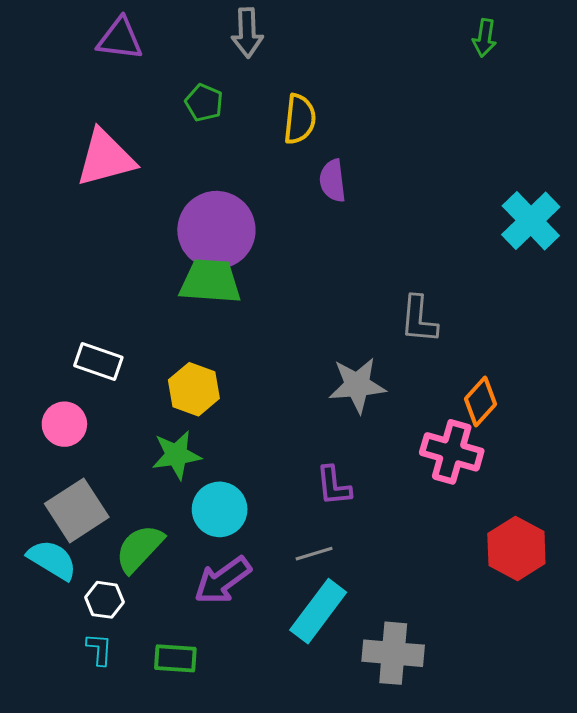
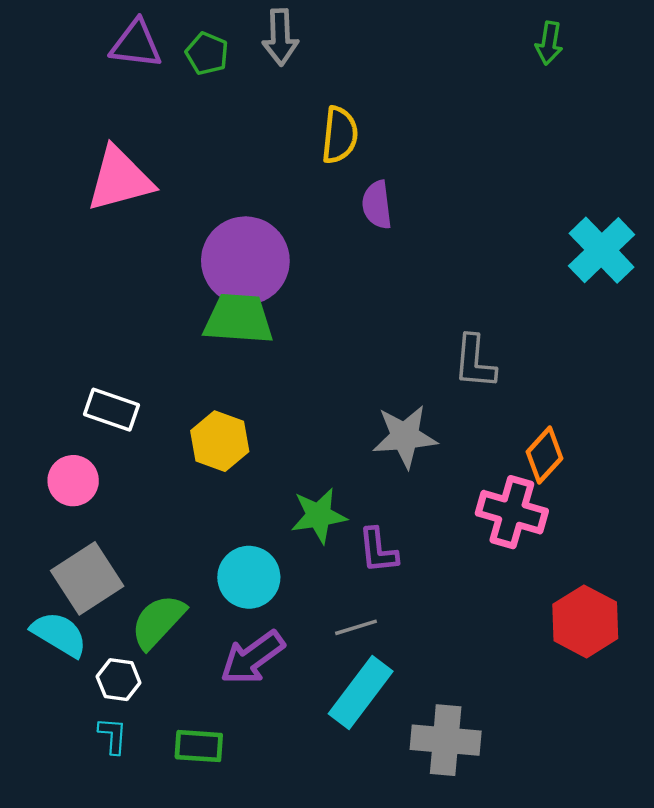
green pentagon: (204, 103) -> (207, 53), moved
green star: (176, 455) -> (319, 516), moved

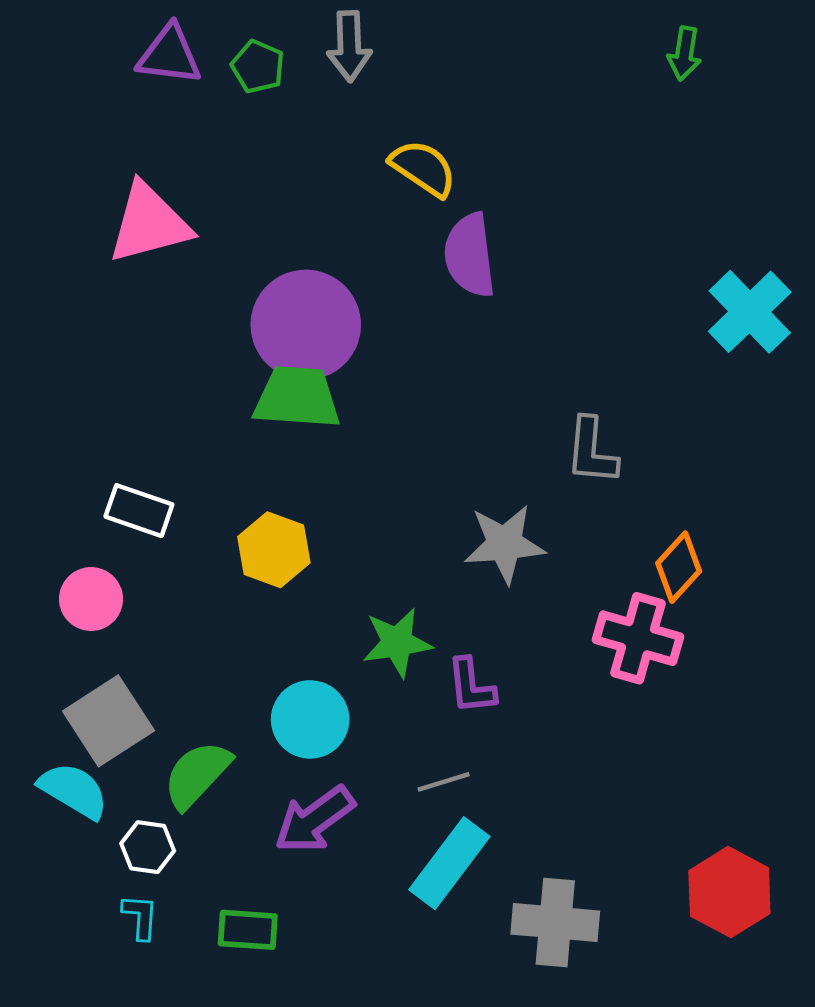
yellow semicircle: (340, 135) -> (423, 168), turned -62
purple semicircle: (377, 205) -> (470, 255), size x1.4
red hexagon: (585, 621) -> (729, 892), moved

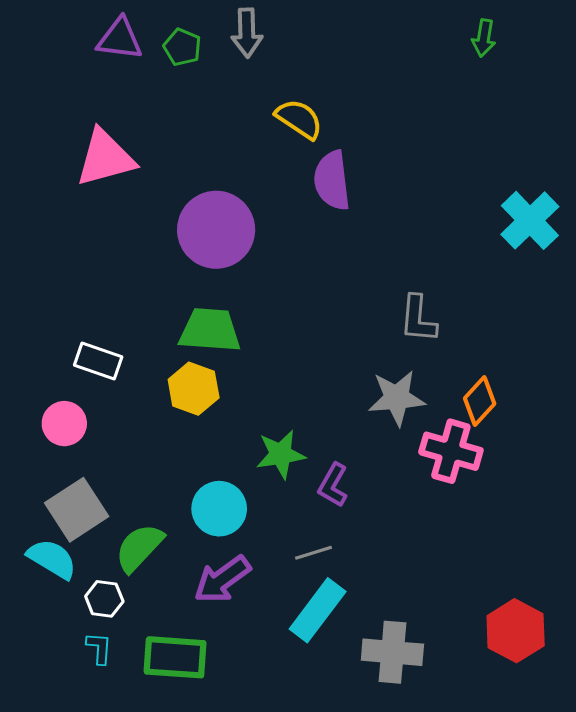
green trapezoid: (297, 397) -> (210, 330), moved
gray star: (505, 544) -> (397, 398), moved
purple L-shape: (471, 686) -> (333, 485), turned 36
green rectangle: (248, 930) -> (175, 657), size x1.5

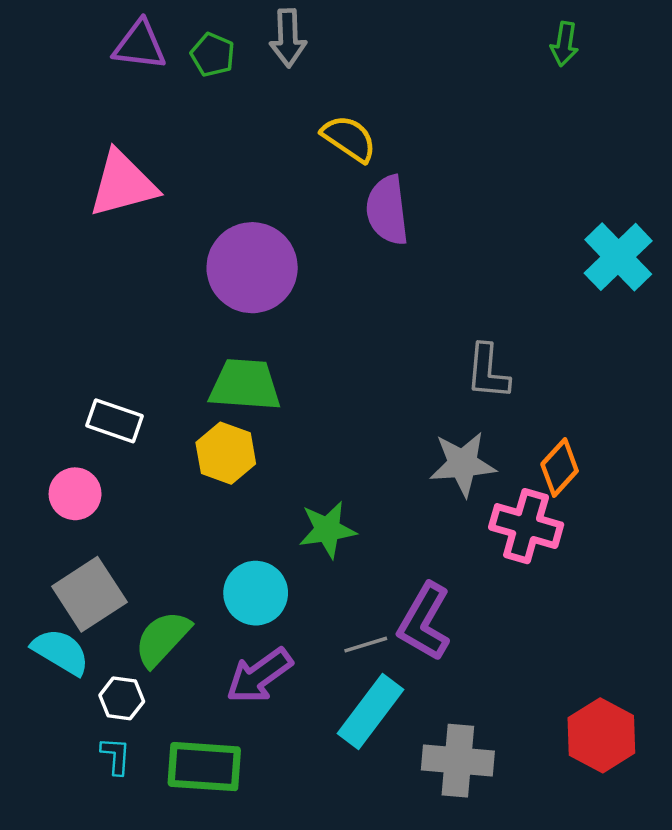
purple L-shape: (333, 485) -> (424, 622), moved, size x1.5

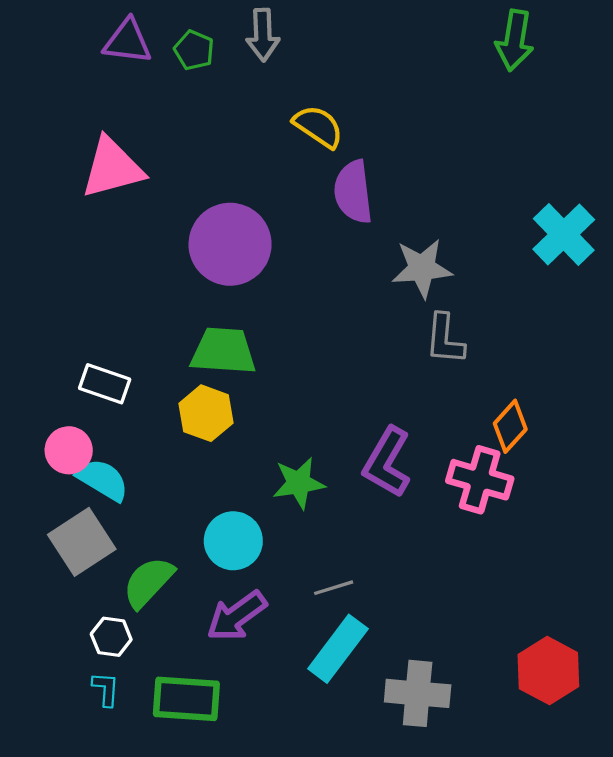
green arrow: (564, 44) -> (515, 40), size x1.5
gray star: (463, 464) -> (422, 268), moved
purple L-shape: (424, 622) -> (387, 462), moved
cyan semicircle: (61, 652) -> (102, 480), moved

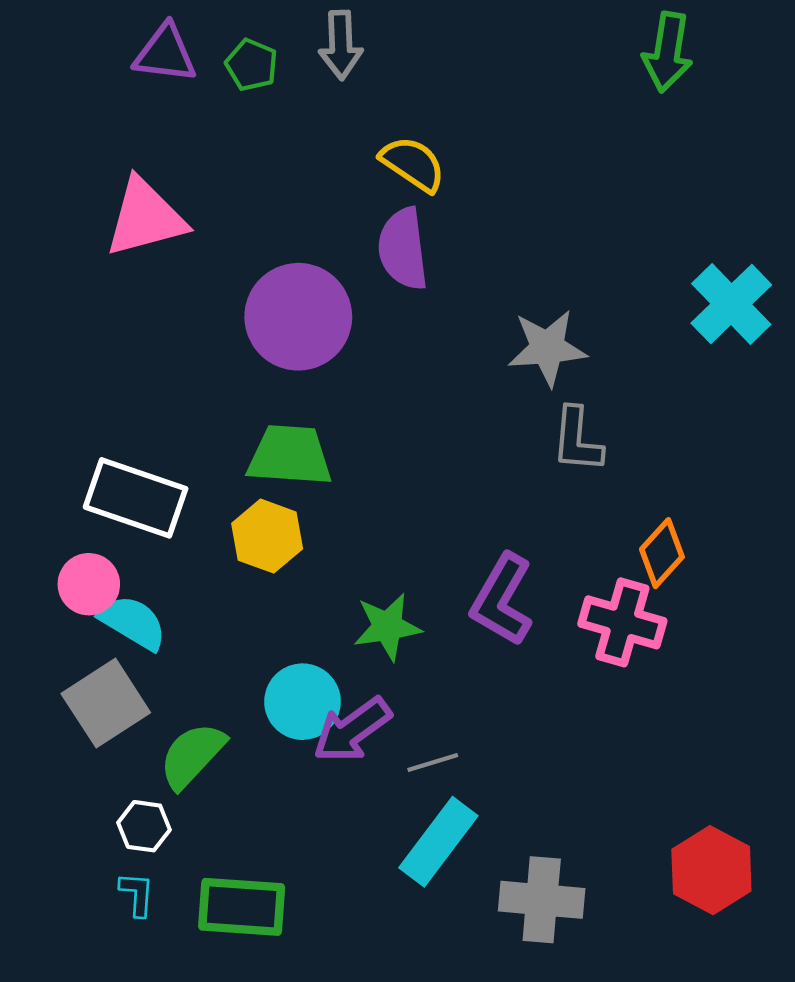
purple semicircle: (353, 192) -> (403, 249), moved
white rectangle: (105, 384) -> (136, 498), size x1.5
purple arrow: (237, 616) -> (352, 730), moved

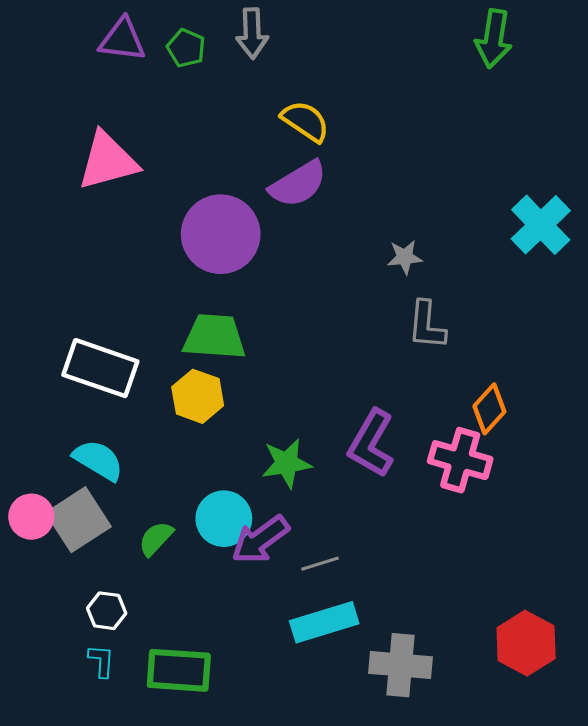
purple semicircle: (403, 249) -> (298, 184), turned -114
gray star: (547, 348) -> (405, 257), size x0.6
pink circle: (89, 584) -> (31, 517), moved
green semicircle: (192, 755) -> (156, 539), moved, size x0.7
cyan rectangle: (438, 842) -> (324, 622), turned 36

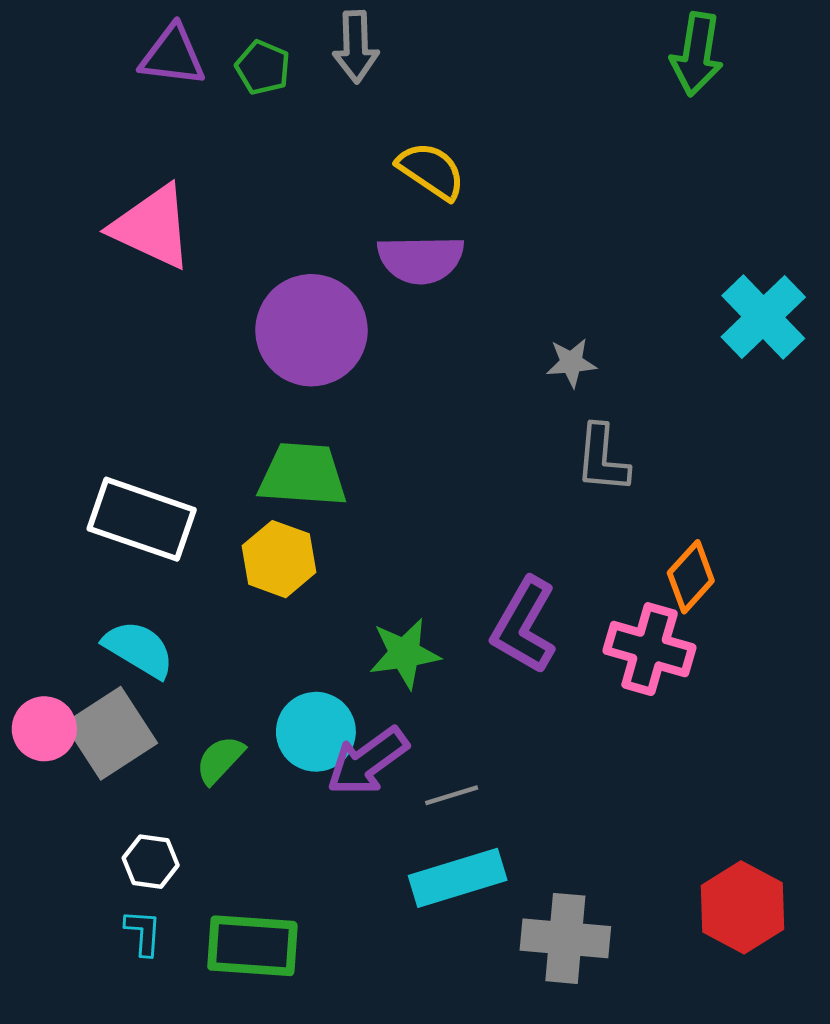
pink triangle: (108, 161) -> (152, 227), turned 40
purple semicircle: (298, 184) -> (421, 259), turned 30

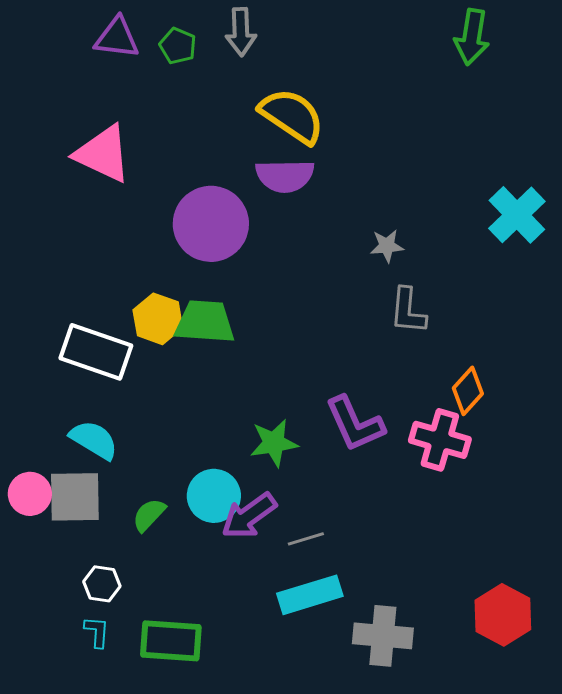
yellow semicircle: (431, 171) -> (292, 116), size x1.4
yellow hexagon: (279, 559) -> (158, 319), moved
purple L-shape: (524, 625) -> (355, 424), turned -54
gray square: (111, 733) -> (75, 497), turned 32

